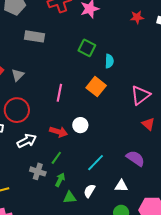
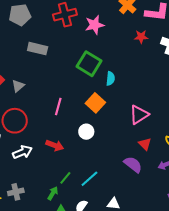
green square: (87, 48) -> (89, 64), size x1.4
white circle: (80, 125) -> (86, 132), moved
green line: (56, 158) -> (65, 178), moved
purple semicircle: (135, 158) -> (133, 165), moved
gray cross: (38, 171) -> (16, 192), moved, turned -35

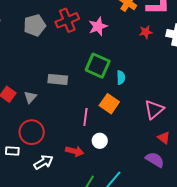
gray pentagon: (20, 15) -> (35, 25), moved
gray rectangle: (38, 49) -> (58, 79), moved
pink line: (58, 106) -> (85, 117), moved
white circle: (86, 132) -> (100, 141), moved

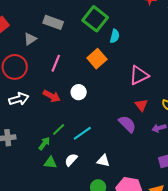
gray triangle: (30, 97) -> (30, 39), moved
pink line: (85, 117) -> (56, 63), moved

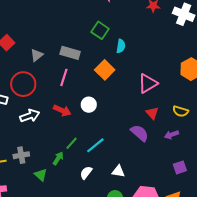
green square: (95, 19) -> (100, 30), size x0.7
gray rectangle: (53, 22) -> (70, 53), moved
green triangle: (50, 163) -> (41, 175), moved, turned 40

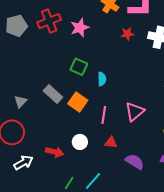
gray rectangle: (70, 53) -> (53, 94), turned 36
orange square: (105, 70) -> (78, 102), moved
pink line: (64, 77) -> (104, 115), moved
red triangle: (152, 113) -> (111, 142), moved, turned -32

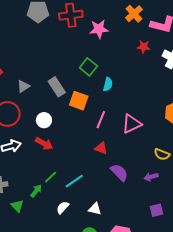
orange square: (78, 102) -> (79, 101), turned -30
white circle: (80, 142) -> (44, 120), moved

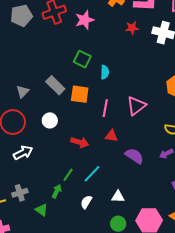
red arrow: (44, 144) -> (80, 142), moved

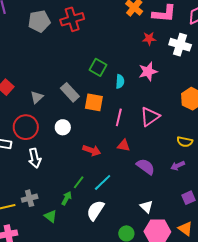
pink star: (85, 20) -> (148, 72), moved
white arrow: (23, 153) -> (35, 158), turned 102
white triangle: (118, 197) -> (146, 207), moved, turned 40
white semicircle: (86, 202) -> (95, 210), size x1.5

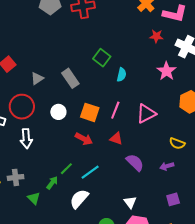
pink star: (148, 72) -> (166, 71), moved, turned -30
orange square: (94, 102) -> (90, 112), moved

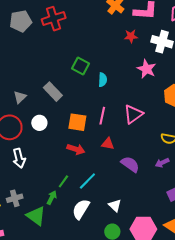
white circle: (58, 112) -> (39, 123), moved
green triangle: (34, 198) -> (36, 216), size x1.5
white triangle: (130, 202) -> (115, 206), moved

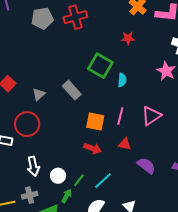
red star: (131, 36) -> (128, 38), moved
green square: (80, 66) -> (100, 66), size x1.4
white circle: (39, 123) -> (58, 176), moved
white arrow: (19, 158) -> (33, 166), moved

